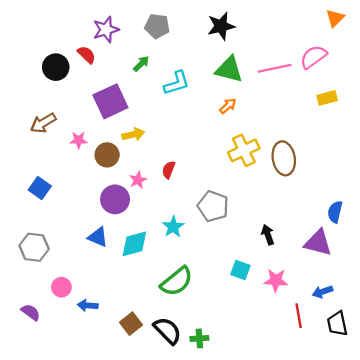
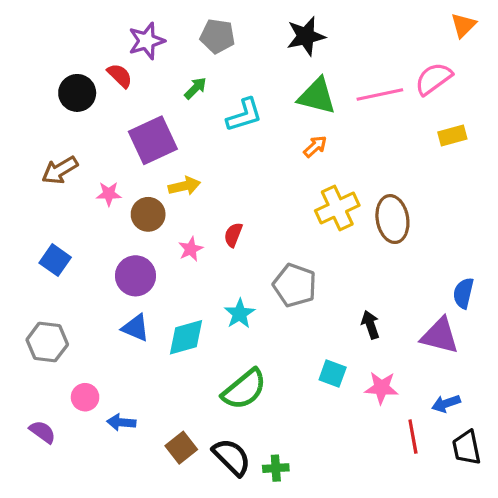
purple circle: (115, 199) -> (135, 276), moved

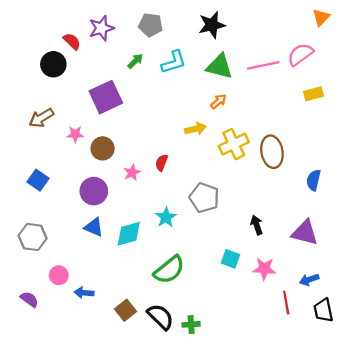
red semicircle: (120, 76) -> (72, 41), moved
cyan L-shape: (244, 115) -> (174, 62), moved
yellow arrow: (184, 186) -> (195, 129), moved
blue semicircle: (463, 293) -> (314, 180), moved

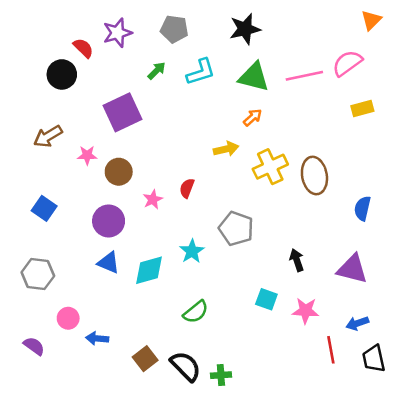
green semicircle: (169, 270) -> (196, 312), size x0.7

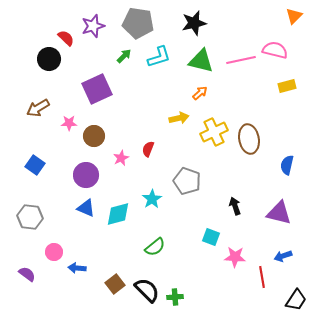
gray pentagon: (174, 29) -> (138, 23), size x1.4
pink semicircle: (347, 63) -> (275, 50), turned 50
pink star: (306, 311) -> (235, 257), moved
black trapezoid: (374, 359) -> (296, 300), moved, turned -135

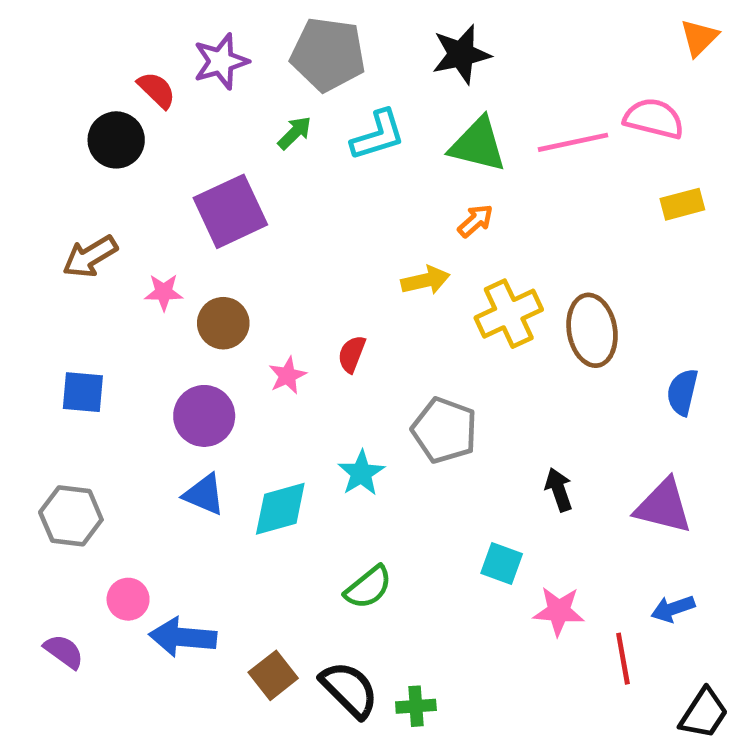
blue square: (35, 165) -> (83, 392), turned -30
blue arrow: (77, 268) -> (183, 637), size x1.5

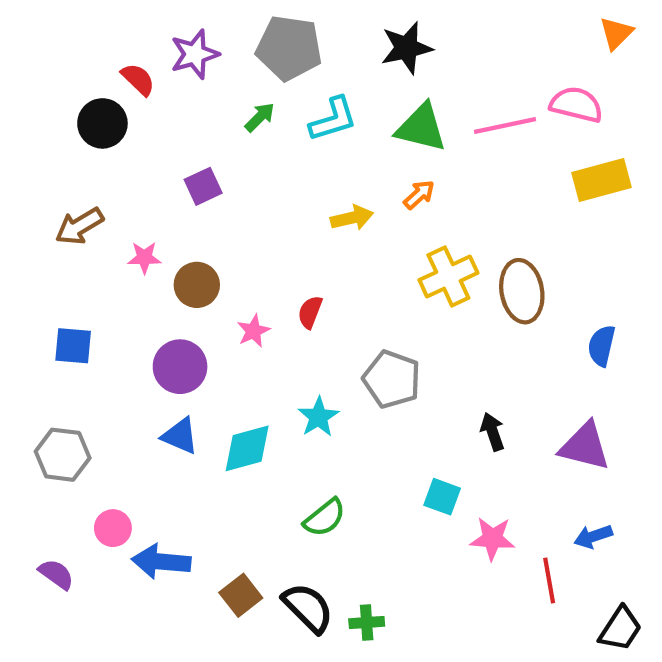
yellow rectangle: (682, 204) -> (602, 180), size x1.5
purple square: (230, 211) -> (203, 186), size x0.6
yellow arrow: (425, 280) -> (352, 218), moved

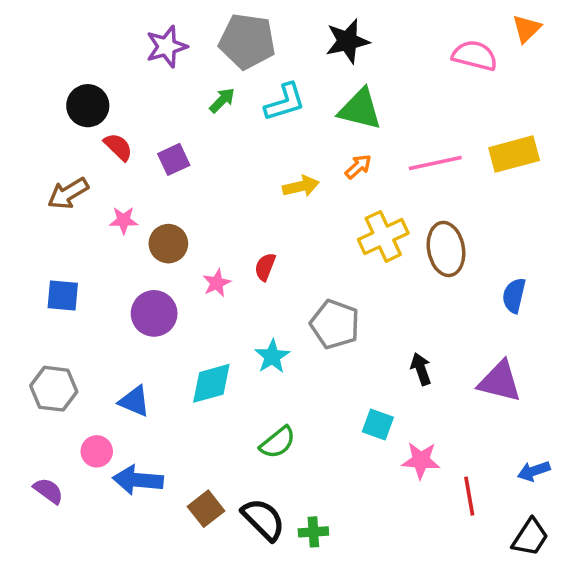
red semicircle: (138, 79) -> (118, 147), moved
pink semicircle: (576, 105) -> (475, 56), moved
pink line: (505, 126) -> (435, 163), moved
blue triangle: (180, 436) -> (134, 401), moved
blue arrow: (593, 536) -> (534, 471), moved

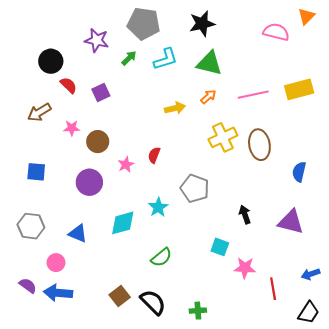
purple star: (167, 47) -> (97, 40), moved, turned 30
blue arrow: (138, 480) -> (58, 293), moved
green cross: (313, 532) -> (198, 311), moved

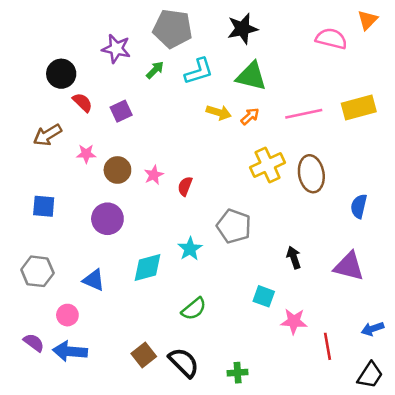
yellow arrow: (175, 108) -> (219, 112), moved, turned 30
pink star: (126, 164) -> (154, 175), moved

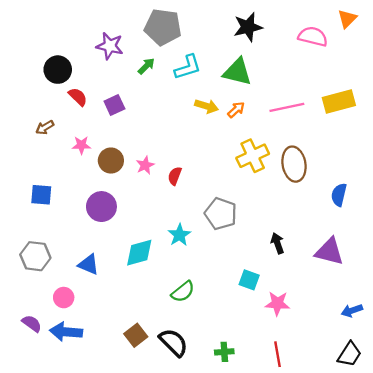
black star: (243, 29) -> (248, 27), moved
brown arrow: (47, 135) -> (45, 127), size x0.7
red line: (328, 346) -> (277, 354), moved

